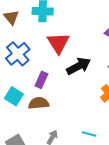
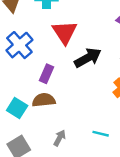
cyan square: (14, 96) -> (17, 108), moved

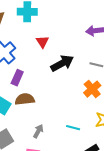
red triangle: (65, 32) -> (43, 42), size x0.6
purple rectangle: (46, 74) -> (17, 78), moved

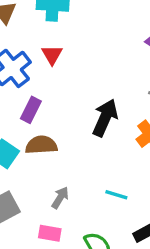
red triangle: (43, 42) -> (52, 55), moved
black arrow: (62, 63) -> (105, 118), moved, turned -40

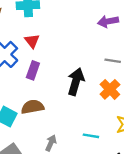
purple rectangle: (31, 110) -> (33, 70), moved

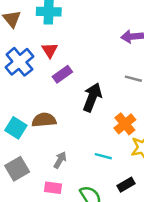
purple rectangle: (33, 70) -> (62, 74), moved, turned 30
orange cross: (110, 89) -> (125, 124), moved

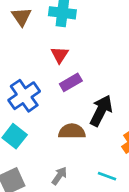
blue cross: (19, 62) -> (24, 96), moved
brown semicircle: (44, 120) -> (72, 131), moved

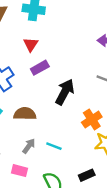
brown semicircle: (72, 131) -> (25, 114), moved
cyan line: (107, 176) -> (54, 146), moved

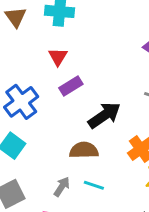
black arrow: (65, 92) -> (104, 115), turned 30
brown semicircle: (25, 114) -> (84, 150), moved

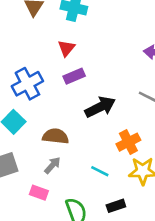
brown semicircle: (84, 150) -> (56, 136), moved
cyan line: (94, 185) -> (100, 171), moved

